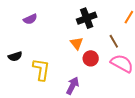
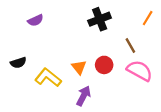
orange triangle: (77, 43) -> (79, 67), moved
yellow L-shape: (41, 70) -> (48, 78), turned -60

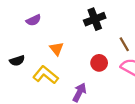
orange triangle: (79, 67) -> (56, 49), moved

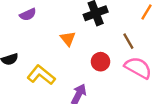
orange triangle: (56, 49) -> (68, 39), moved

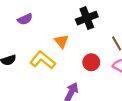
yellow L-shape: (41, 75) -> (43, 60), moved

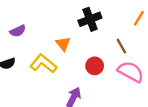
purple semicircle: (25, 19) -> (18, 31), moved

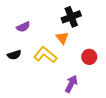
black cross: (90, 19) -> (71, 17), moved

